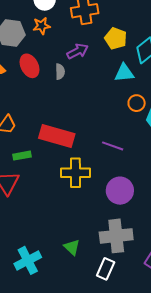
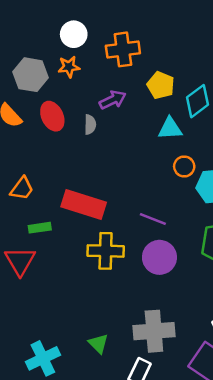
purple circle: (120, 191) -> (159, 257), moved

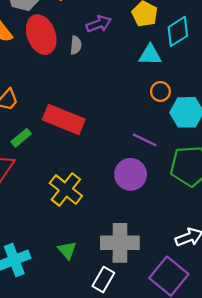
red ellipse: (52, 116) -> (41, 35), size x1.4
purple line: (153, 219) -> (145, 140), moved
green rectangle: (40, 228) -> (21, 138), turned -36
yellow cross: (106, 251) -> (66, 190), moved, turned 32

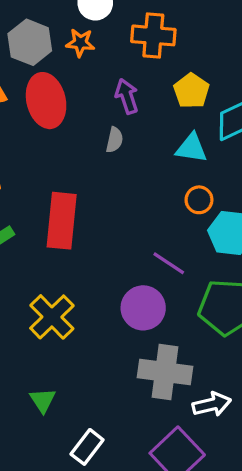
purple arrow: (99, 24) -> (127, 96), turned -95
gray semicircle: (76, 45) -> (114, 140), moved
red rectangle: (64, 119) -> (62, 221), turned 66
gray cross: (120, 243) -> (165, 372), moved

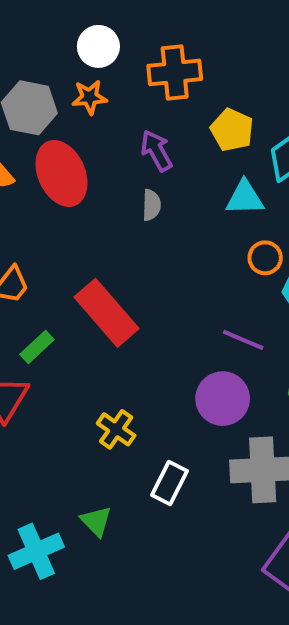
red rectangle: (62, 221) -> (106, 313), turned -36
yellow cross: (52, 317) -> (116, 429), size x0.7
green triangle: (43, 400) -> (96, 521), moved
white rectangle: (87, 447) -> (169, 483), moved

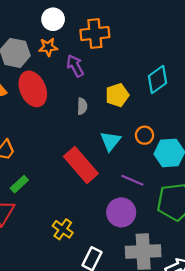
yellow pentagon: (232, 130) -> (117, 95), moved, turned 30
purple arrow: (156, 151) -> (75, 66), moved
cyan triangle: (245, 198) -> (110, 141), moved, turned -50
red rectangle: (106, 313) -> (81, 165), moved

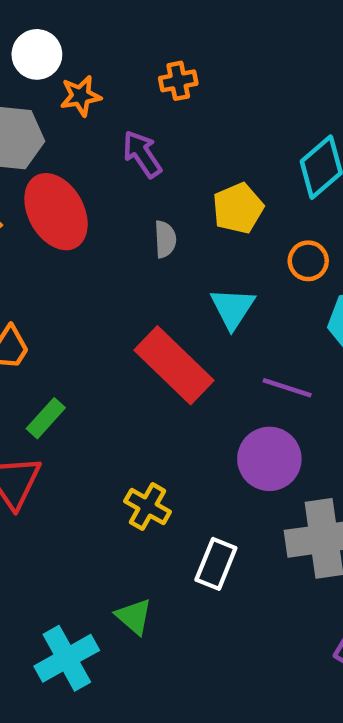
white circle: (53, 19) -> (37, 54), moved
orange cross: (95, 34) -> (178, 81), size x0.6
orange star: (48, 47) -> (81, 96), moved
orange circle: (145, 135) -> (308, 261), moved

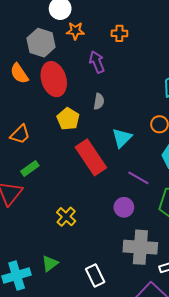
yellow pentagon: (238, 208) -> (68, 119), moved, turned -30
purple circle: (269, 459) -> (124, 207), size x0.7
white rectangle: (216, 564) -> (95, 275), moved, turned -60
green triangle: (134, 616) -> (50, 263), turned 30

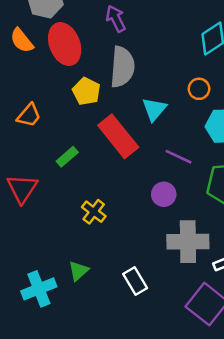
gray semicircle: (99, 101) -> (122, 67), size x2.0
green rectangle: (30, 168) -> (67, 157), moved

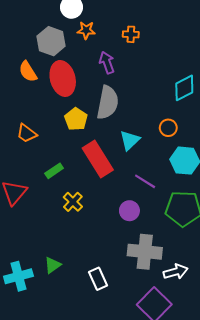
orange trapezoid: (29, 115) -> (27, 133), turned 80
yellow cross: (94, 212) -> (73, 202), moved

